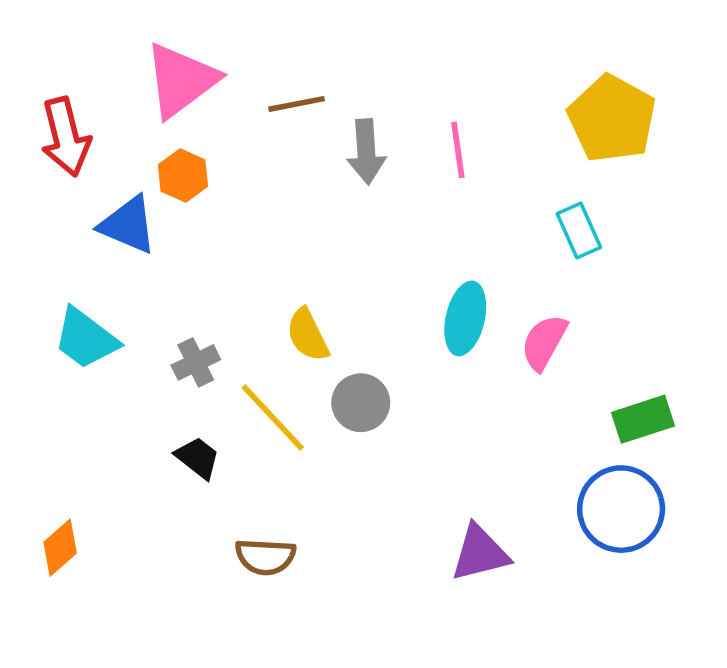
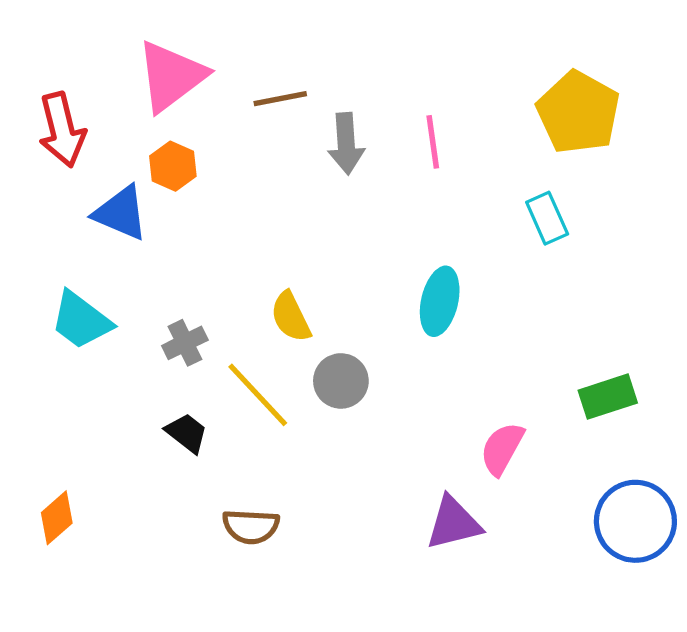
pink semicircle: (544, 342) -> (502, 449), moved
blue circle: (621, 509) -> (635, 521), moved

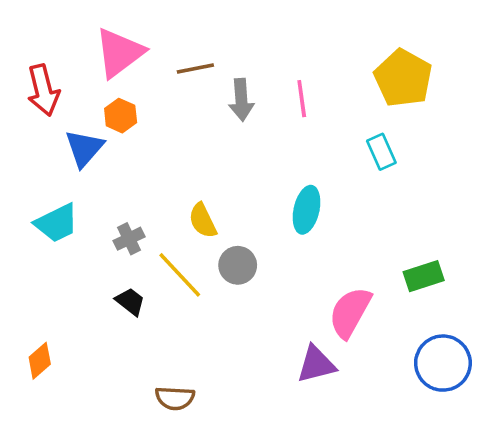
blue triangle: (121, 213) -> (84, 148), turned 48
cyan trapezoid: (81, 320) -> (57, 223), turned -63
pink semicircle: (502, 449) -> (350, 312), size x1.4
brown semicircle: (251, 526) -> (175, 398), moved

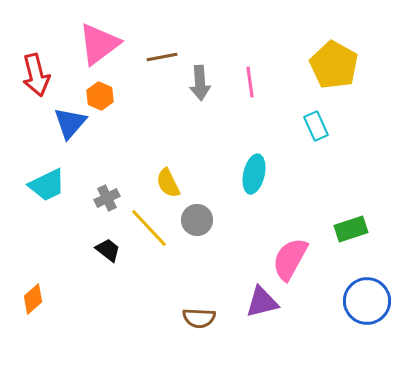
brown semicircle: (175, 398) -> (199, 318), moved

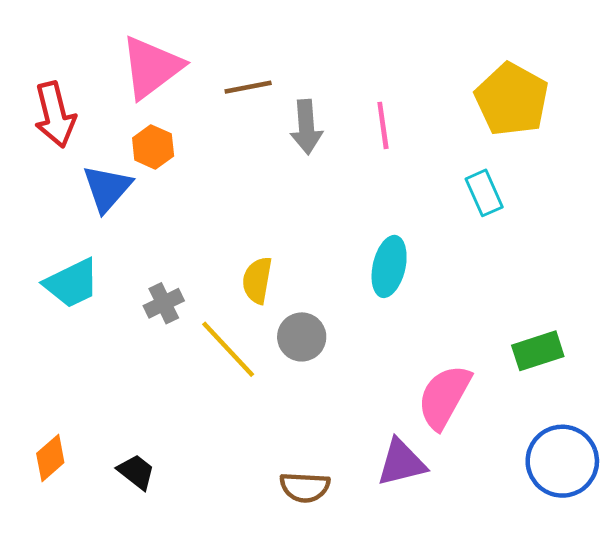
yellow semicircle: (168, 183) -> (257, 280), turned 36
black trapezoid: (108, 250) -> (136, 472), moved

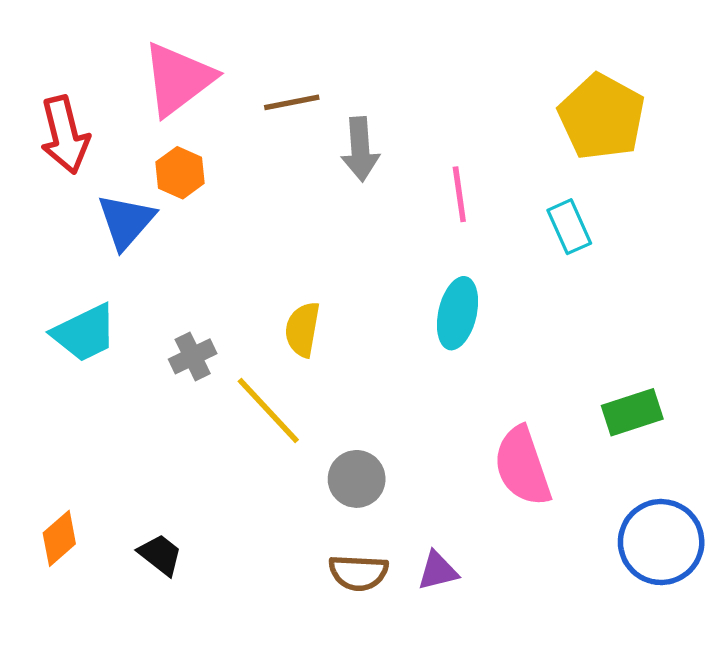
pink line: (383, 125) -> (459, 194), moved
gray circle: (302, 337) -> (357, 479), moved
pink semicircle: (444, 397) -> (522, 466), turned -48
purple triangle: (401, 463) -> (438, 571), moved, size x0.7

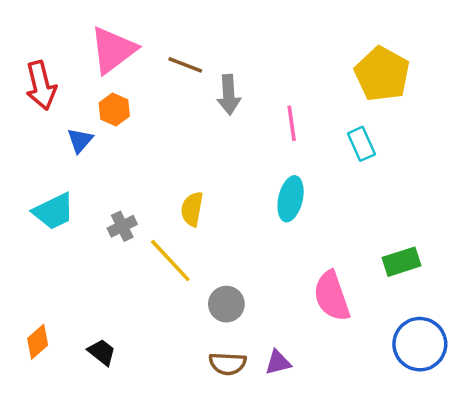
brown line: (292, 102) -> (185, 65), turned 32
blue triangle: (126, 221) -> (80, 140), size x0.7

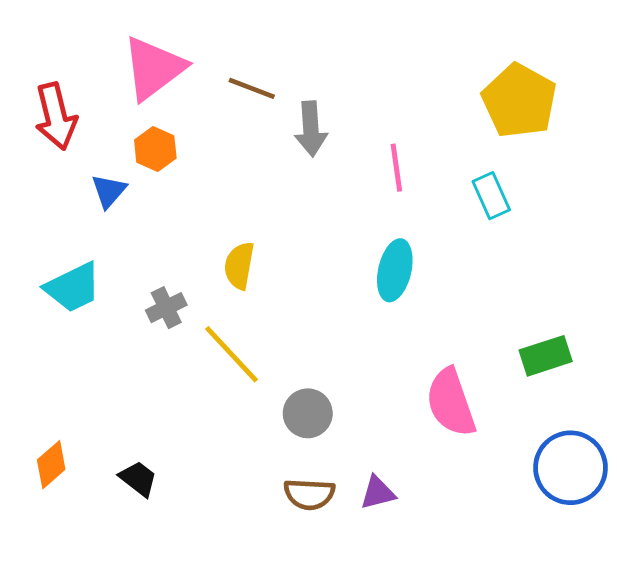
yellow semicircle: (192, 209) -> (239, 266), moved

